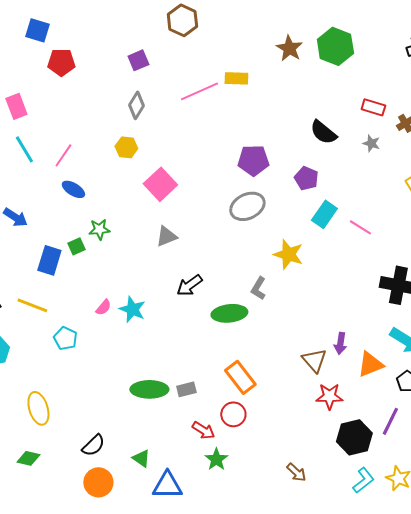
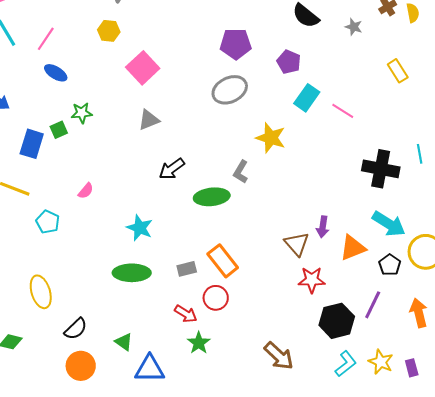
cyan star: (132, 309) -> (140, 228), moved
gray rectangle: (186, 389) -> (187, 269), moved
yellow ellipse: (38, 408) -> (41, 292), moved
brown arrow: (296, 472) -> (279, 356), size x1.5

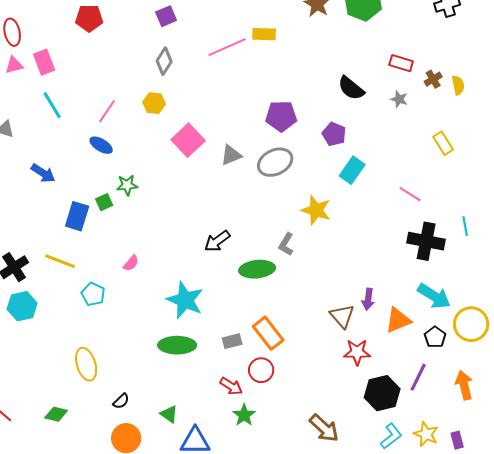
pink line: (46, 39) -> (107, 111), moved
pink line: (343, 111) -> (410, 194), moved
gray triangle: (149, 120) -> (231, 155), moved
cyan star: (140, 228) -> (185, 300), size x1.4
black semicircle: (76, 329) -> (121, 401), size x0.7

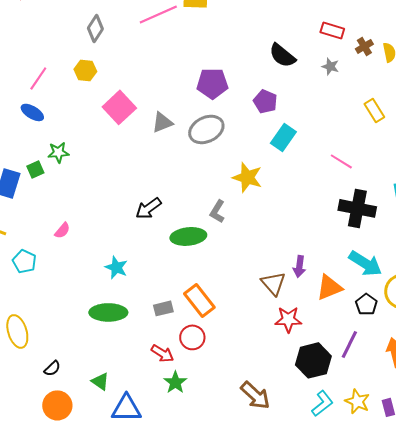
cyan star: (185, 300) -> (116, 267), size x0.6

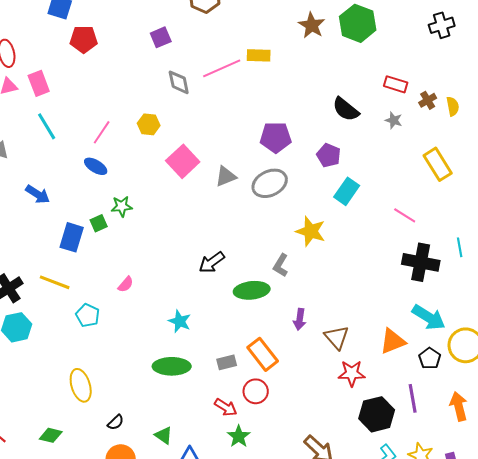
gray diamond: (95, 28) -> (179, 82), moved, turned -44
yellow rectangle: (374, 110) -> (438, 164), size x1.4
purple arrow: (299, 266) -> (300, 319), moved
purple line: (349, 344) -> (413, 398), turned -36

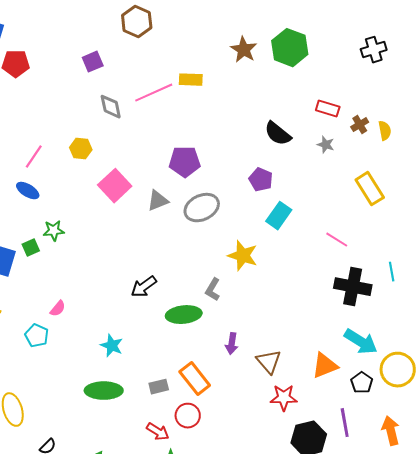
purple pentagon: (276, 137) -> (185, 162), moved
cyan pentagon: (88, 315) -> (37, 336), moved

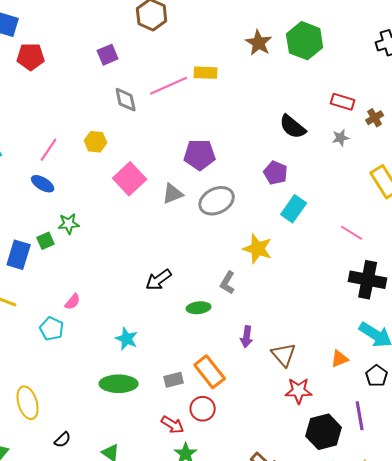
gray star: (326, 145) -> (341, 138), turned -30
green ellipse: (184, 315) -> (199, 308), size x0.7
orange triangle: (325, 366) -> (340, 359), size x0.7

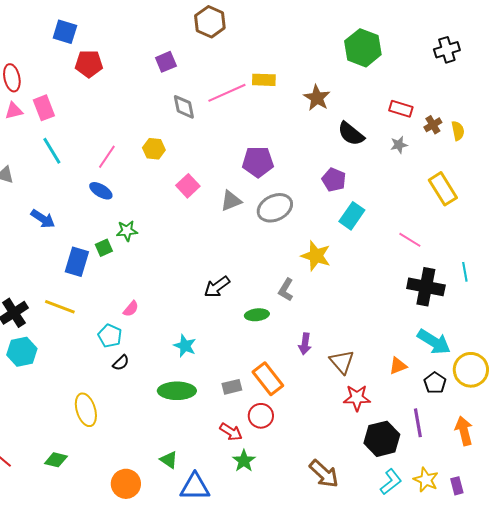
brown star: (259, 43) -> (317, 98), moved
pink square: (130, 179) -> (188, 186), size x0.7
black semicircle: (63, 440) -> (121, 363), moved

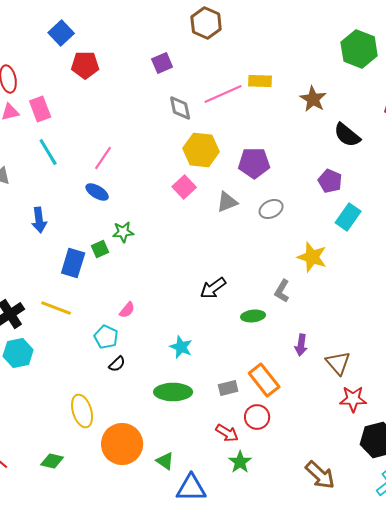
blue square: (65, 32) -> (61, 33), turned 30
yellow hexagon: (154, 149) -> (201, 150), moved, size x1.6
gray ellipse: (275, 208) -> (271, 209), size x0.7
blue arrow: (43, 219) -> (39, 220), turned 50
orange circle: (126, 484) -> (122, 444), moved, size x1.4

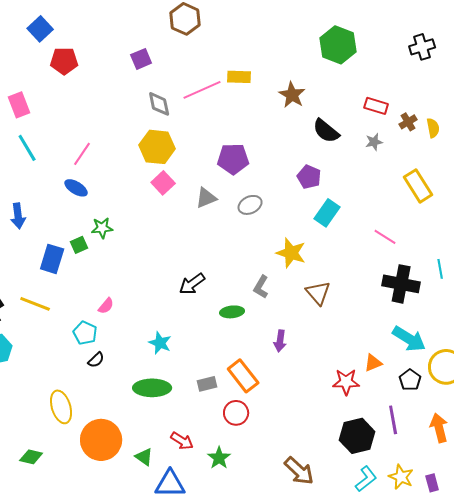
yellow hexagon: (201, 150) -> (157, 147), moved
brown triangle: (338, 363) -> (318, 293), moved
red star: (353, 399) -> (346, 382), moved
red arrow: (227, 433) -> (182, 441), moved

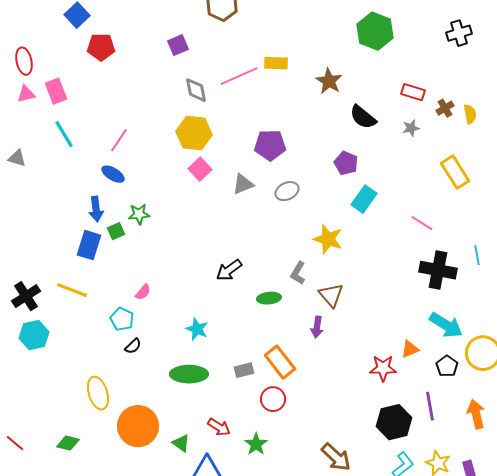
blue arrow: (18, 216) -> (96, 209), moved
brown triangle: (318, 293) -> (331, 295), moved

